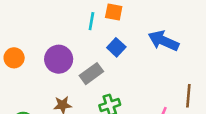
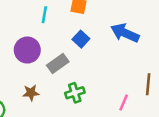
cyan line: (91, 21) -> (44, 15), moved

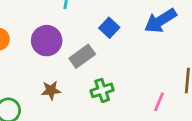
blue arrow: (125, 33) -> (160, 21), turned -56

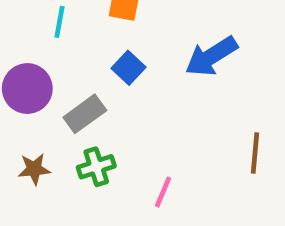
green cross: (102, 90) -> (96, 167), moved
pink line: (159, 102) -> (163, 192), moved

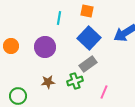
blue square: (128, 68) -> (89, 38), size x1.6
gray rectangle: (85, 114) -> (88, 64), moved

